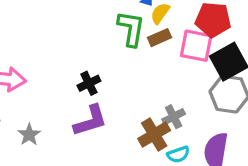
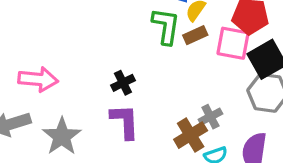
purple L-shape: (90, 121) -> (125, 121), turned -75
gray star: (29, 135) -> (62, 136), size x1.6

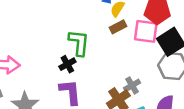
green L-shape: (166, 26) -> (79, 43), moved

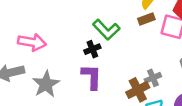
green L-shape: (79, 43) -> (106, 30), turned 124

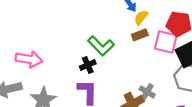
gray cross: (153, 78) -> (147, 92), turned -35

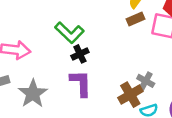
green L-shape: (101, 46) -> (69, 33), moved

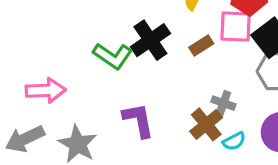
brown rectangle: (135, 19) -> (201, 45), moved
black cross: (80, 54) -> (150, 40), moved, size x1.6

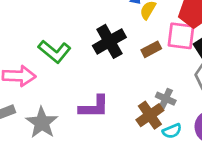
green L-shape: (113, 56) -> (55, 51), moved
purple L-shape: (138, 120) -> (94, 107), turned 96

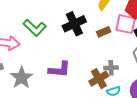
gray cross: (166, 99) -> (111, 68), turned -32

